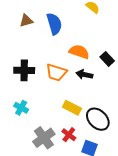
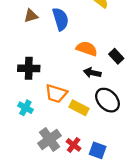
orange trapezoid: (56, 72) -> (56, 94), moved
black ellipse: (98, 119) -> (108, 100), moved
red cross: (69, 135) -> (74, 145), moved

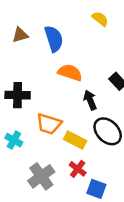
orange semicircle: (87, 49) -> (70, 73), moved
black arrow: (92, 73) -> (90, 100), turned 56
red cross: (74, 145) -> (78, 169), moved

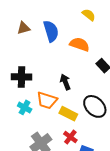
orange semicircle: (70, 73) -> (80, 44), moved
black arrow: (90, 100) -> (65, 82), moved
cyan cross: (14, 140) -> (25, 107), moved

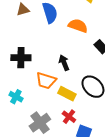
cyan cross: (25, 107) -> (16, 97), moved

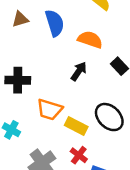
black arrow: (64, 63) -> (79, 71), moved, turned 56

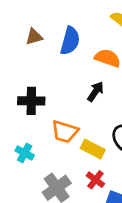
blue semicircle: (55, 23) -> (70, 41), turned 32

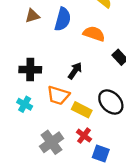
black arrow: (95, 92) -> (75, 71), moved
cyan cross: (25, 153) -> (25, 104), moved

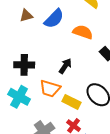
blue semicircle: (63, 19) -> (54, 19), turned 30
cyan cross: (25, 104) -> (19, 97), size x1.5

